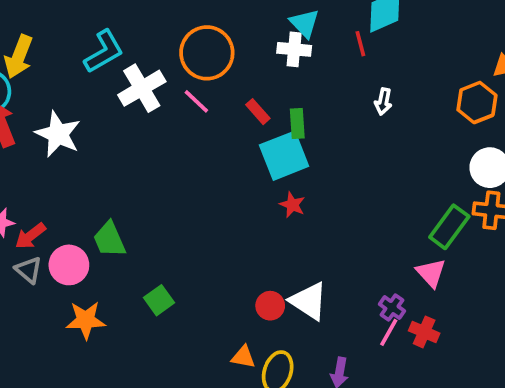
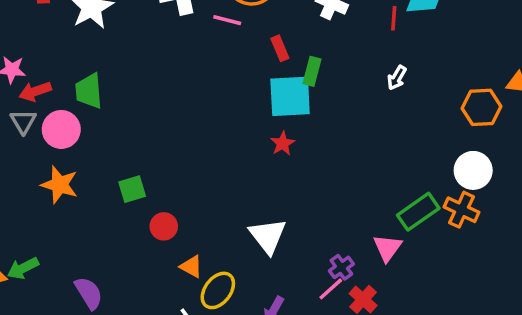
pink line: (196, 101) -> (227, 20), turned -48
green trapezoid: (109, 239) -> (89, 91), moved
red circle: (270, 306) -> (164, 226), moved

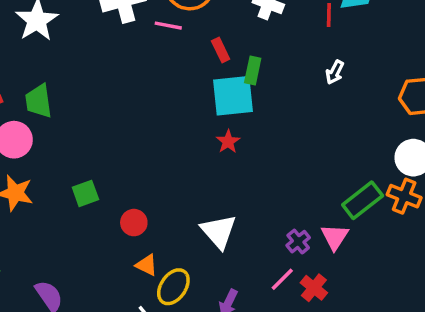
red circle: (164, 226) -> (134, 223), moved
purple cross: (341, 267) -> (298, 242), moved

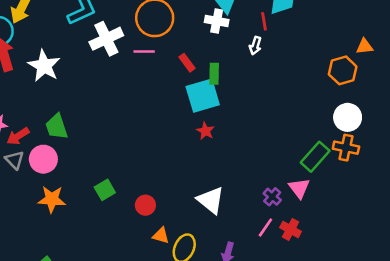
white arrow: (335, 72) -> (255, 46), moved

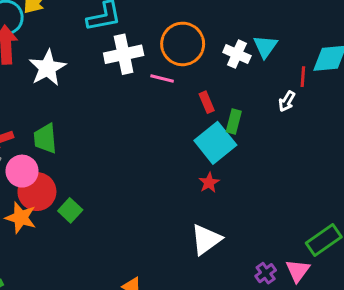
white cross: (217, 21) -> (237, 54), moved
cyan square: (203, 96) -> (215, 143), turned -36
green square: (105, 190) -> (70, 210), moved, turned -30
white triangle: (211, 200) -> (206, 239), moved, turned 32
red circle: (145, 205) -> (37, 192), moved, size x1.6

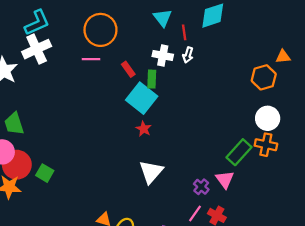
white cross: (124, 54) -> (37, 49), moved
white cross: (237, 54) -> (163, 55), moved
red line: (303, 77) -> (184, 32), moved

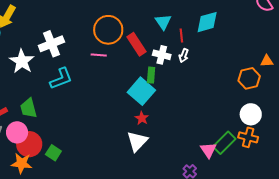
cyan L-shape: (37, 23) -> (61, 79), moved
red rectangle: (128, 69) -> (137, 44), moved, size x1.6
white triangle: (151, 172) -> (137, 141), moved
pink triangle: (225, 179) -> (208, 150), moved

